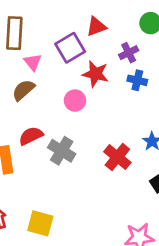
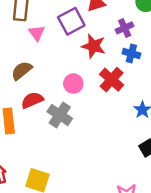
brown semicircle: (23, 90) -> (22, 71), moved
pink circle: (75, 101) -> (73, 84), moved
red cross: (117, 157) -> (112, 80), moved

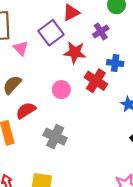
blue cross: (131, 54) -> (115, 63), moved
gray cross: (60, 115) -> (55, 137), moved

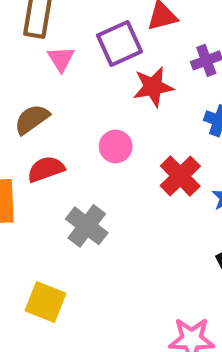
red star: (75, 52) -> (153, 87), turned -30
red cross: (96, 81) -> (180, 176), moved

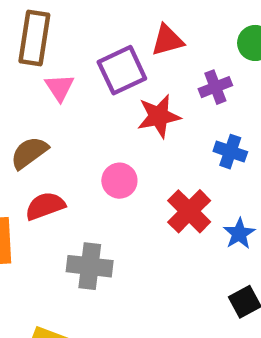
gray cross: (87, 226) -> (90, 266), turned -30

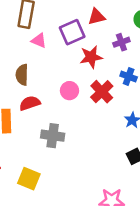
pink triangle: (60, 88) -> (39, 41), turned -35
brown semicircle: (29, 153) -> (22, 75), turned -54
red cross: (189, 211) -> (102, 92), moved

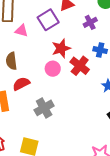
red star: (91, 57) -> (61, 48), moved
gray cross: (53, 136) -> (44, 108), turned -30

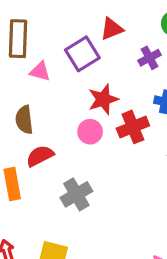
red cross: (80, 66) -> (133, 127), turned 30

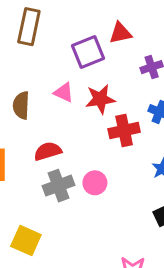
pink triangle: (40, 71) -> (64, 92), moved
pink circle: (90, 132) -> (95, 183), moved
red semicircle: (40, 156) -> (48, 151), moved

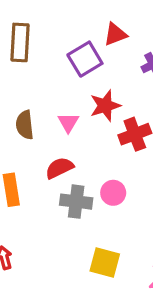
pink triangle: (64, 92) -> (68, 122), moved, turned 45
gray cross: (59, 186) -> (76, 202), turned 36
yellow square: (26, 240) -> (105, 262), moved

